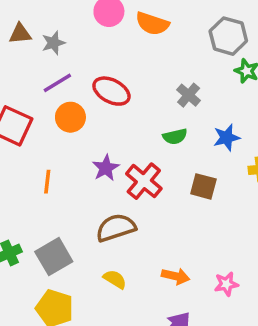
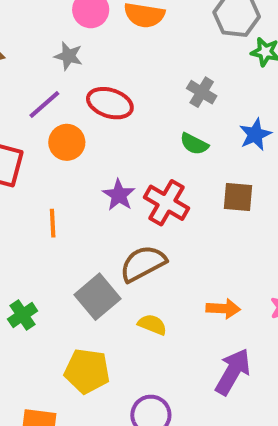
gray star: (53, 43) -> (68, 56), moved, turned -30
green semicircle: (175, 137) -> (194, 144), turned 50
gray square: (54, 257) -> (98, 297), moved

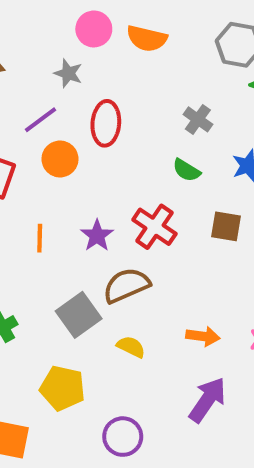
red ellipse: (110, 103) -> (106, 123), turned 72
purple star: (119, 195) -> (97, 236), moved

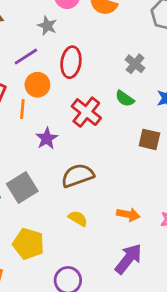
red cross: (154, 227) -> (86, 112), moved
purple star: (97, 236) -> (47, 138), moved
orange line: (40, 238) -> (22, 109), moved
gray square: (79, 315) -> (22, 188), moved

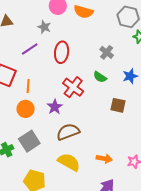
orange circle: (37, 85) -> (26, 109), moved
purple star: (47, 138) -> (55, 107), moved
yellow semicircle: (78, 218) -> (69, 162), size x1.6

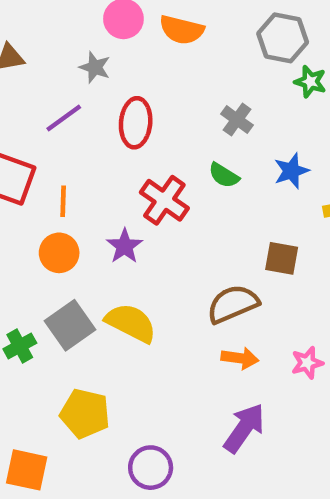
brown square: (118, 105) -> (282, 258), moved
brown semicircle: (68, 132) -> (233, 304), moved
yellow semicircle: (69, 162) -> (131, 323), moved

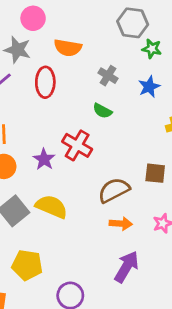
orange semicircle: (182, 30) -> (68, 48), moved
gray star: (95, 67) -> (17, 50), size x1.4
blue star: (291, 171) -> (149, 87), moved
red cross: (164, 200) -> (77, 145), moved
brown square: (282, 258) -> (155, 173), moved

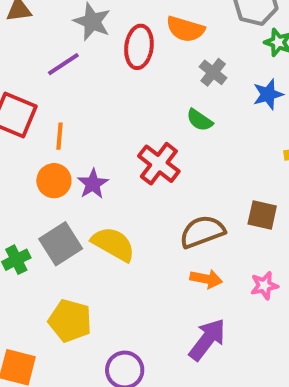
orange semicircle: (68, 48) -> (185, 29), moved
red ellipse: (45, 82) -> (139, 47), moved
purple star: (44, 159) -> (93, 184), moved

